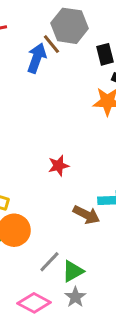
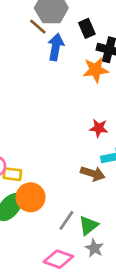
blue arrow: (37, 58) -> (56, 47), moved
red star: (58, 166) -> (99, 128), moved, turned 30

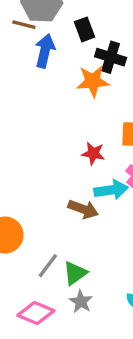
brown line: (38, 27) -> (24, 25), turned -30

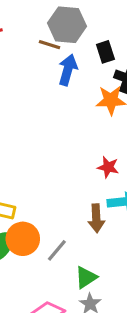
brown arrow: (83, 209) -> (96, 218), turned 64
gray line: (48, 266) -> (57, 250), moved

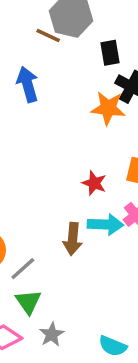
blue arrow: (68, 70) -> (28, 84), moved, turned -40
green triangle: (86, 277) -> (28, 302), moved, turned -40

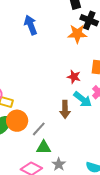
cyan arrow: (105, 224) -> (83, 99), turned 42
green triangle: (28, 302) -> (44, 147), turned -49

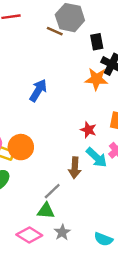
blue arrow: (31, 25) -> (38, 90), moved, turned 48
orange circle: (17, 121) -> (21, 147), moved
gray line: (39, 129) -> (52, 191), moved

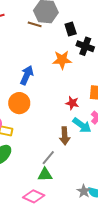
orange star: (96, 79) -> (62, 60), moved
orange circle: (21, 147) -> (19, 103), moved
gray star: (62, 232) -> (84, 191), moved

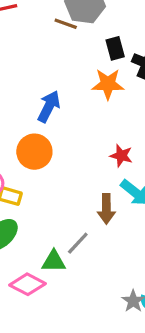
black rectangle: (71, 29) -> (115, 48), moved
green triangle: (45, 175) -> (54, 261), moved
pink diamond: (34, 196) -> (27, 284), moved

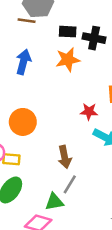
black rectangle: (115, 48) -> (68, 32), turned -60
blue arrow: (49, 107) -> (23, 62), moved
brown arrow: (106, 209) -> (65, 157), moved

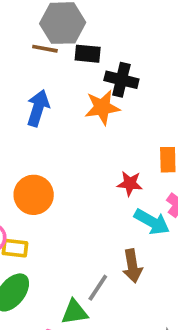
black rectangle: (68, 32) -> (88, 54), moved
black cross: (94, 38) -> (121, 80), moved
brown arrow: (65, 157) -> (132, 266), moved

